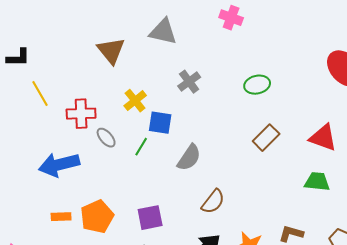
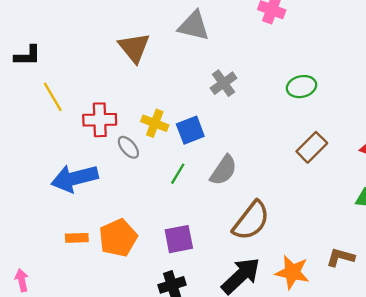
yellow cross: (135, 101) -> (155, 123), moved, turned -30
blue square: (160, 123) -> (190, 130), turned -30
green line: (141, 147) -> (178, 174), moved
brown semicircle: (213, 202) -> (251, 221), size x1.4

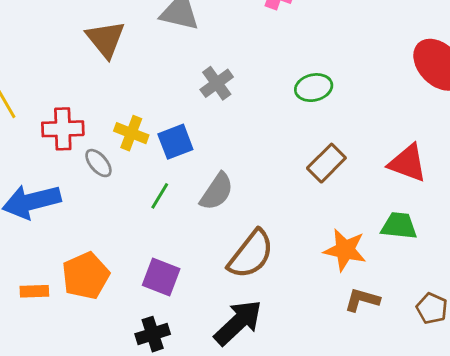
orange rectangle: (77, 238) -> (34, 291), moved
purple square: (179, 239) -> (161, 277), turned 32
orange star: (292, 272) -> (345, 250), moved

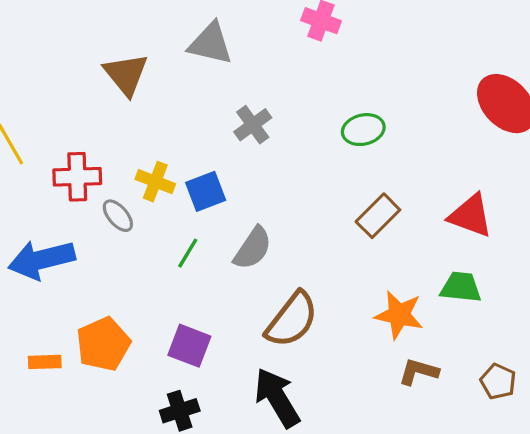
black arrow: (238, 323) -> (277, 398), turned -78

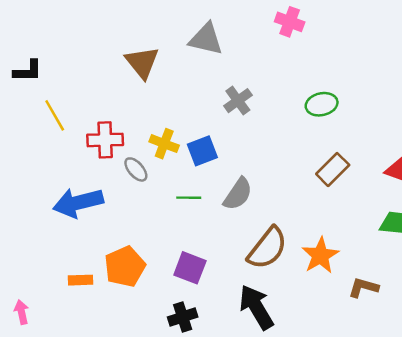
green line: (188, 253) -> (189, 198), turned 60
orange star: (399, 315) -> (320, 255), moved, turned 30

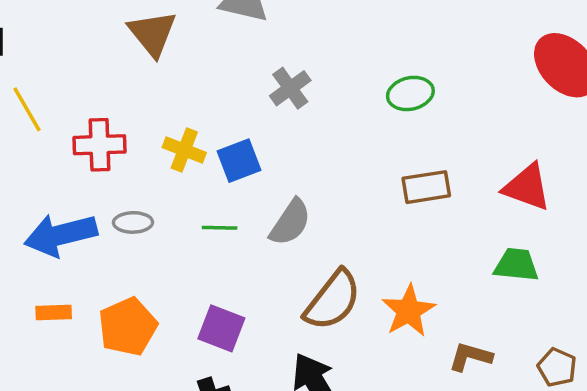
gray ellipse: (136, 169) -> (133, 222), moved, turned -50
brown rectangle: (333, 169) -> (426, 187), turned 36
orange rectangle: (81, 280) -> (54, 313), moved

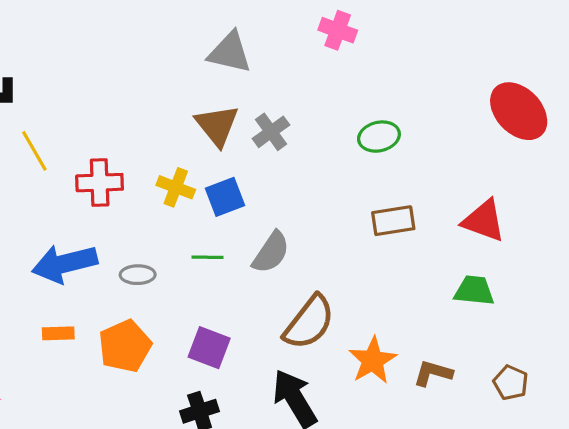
brown triangle: (152, 33) -> (217, 125), moved
gray ellipse: (133, 222) -> (138, 275), moved
orange star: (409, 311) -> (373, 360), moved

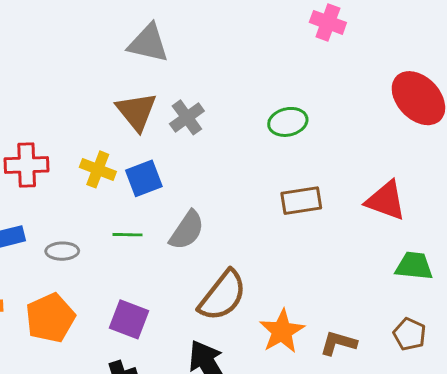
pink cross: (338, 30) -> (328, 22), moved
green trapezoid: (474, 291) -> (414, 266), moved
brown pentagon: (511, 383) -> (410, 334), moved

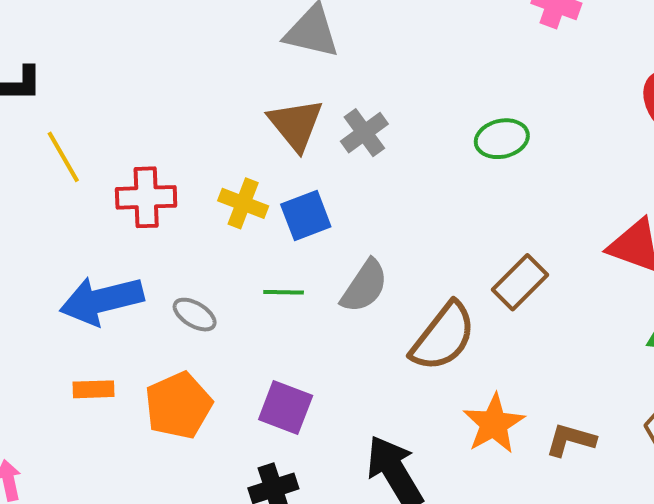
brown rectangle: (301, 201) -> (520, 282), moved, turned -36
gray ellipse: (62, 251) -> (195, 315), turned 32
brown semicircle: (223, 296) -> (443, 337), moved

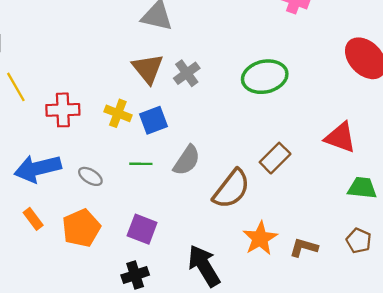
green ellipse: (502, 139) -> (265, 77), size x1.5
orange rectangle: (94, 389) -> (33, 219), turned 55

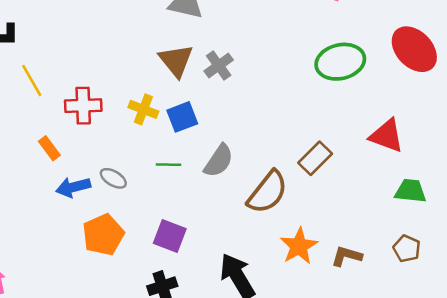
green ellipse: (265, 77) -> (340, 62), moved
blue arrow: (38, 168) -> (73, 187), moved, size x0.7
orange rectangle: (33, 219) -> (49, 148), moved

